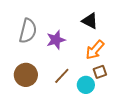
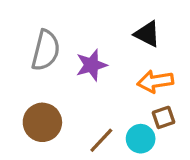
orange arrow: (95, 50) -> (155, 81), turned 40
brown line: (62, 76) -> (101, 140), moved

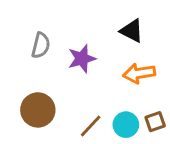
gray semicircle: (46, 50) -> (41, 45), size x0.7
brown square: (163, 117) -> (155, 122), moved

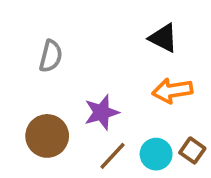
purple star: (82, 59) -> (102, 112), moved
brown square: (155, 122) -> (192, 150), turned -36

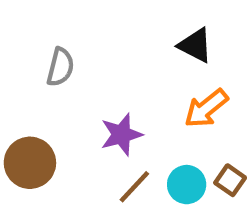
orange arrow: (172, 91) -> (206, 108), turned -30
brown circle: (47, 136) -> (30, 163), moved

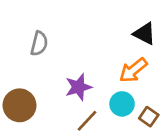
black triangle: (195, 45) -> (144, 34), moved
cyan circle: (187, 185) -> (122, 104), moved

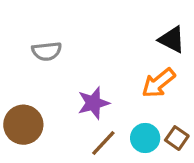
gray semicircle: (39, 44) -> (47, 51), turned 70
cyan circle: (122, 104) -> (145, 138), moved

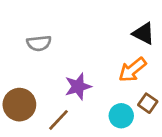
brown square: (177, 138) -> (148, 103), moved
brown line: (103, 143) -> (58, 120), moved

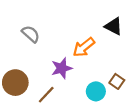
gray semicircle: (39, 43) -> (31, 34), turned -132
orange arrow: (132, 70) -> (84, 47), moved

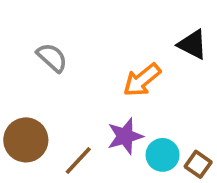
purple star: (62, 68) -> (125, 136), moved
brown square: (117, 81) -> (198, 164), moved

